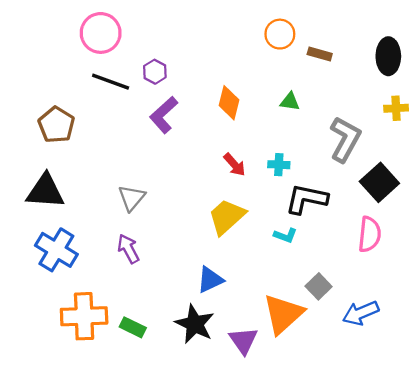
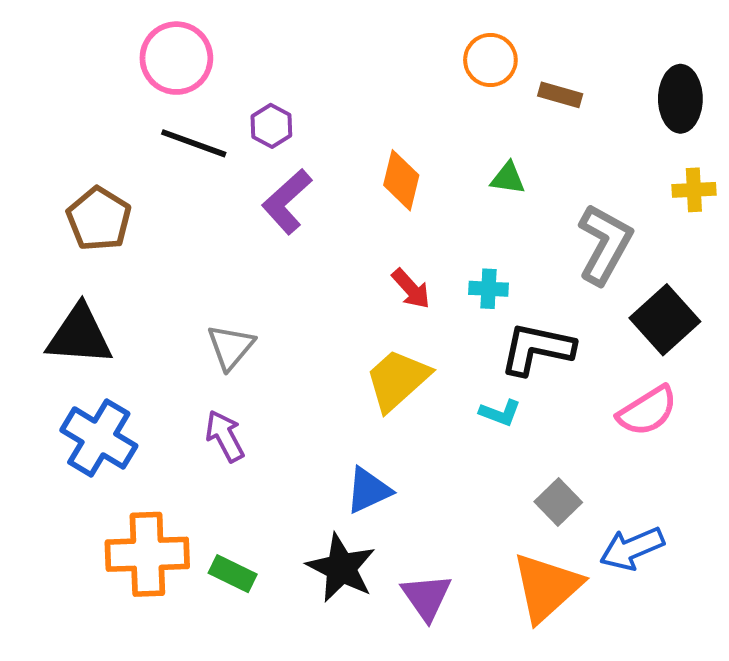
pink semicircle: (370, 234) -> (647, 411), turned 52
orange triangle: (283, 314) -> (547, 587), moved

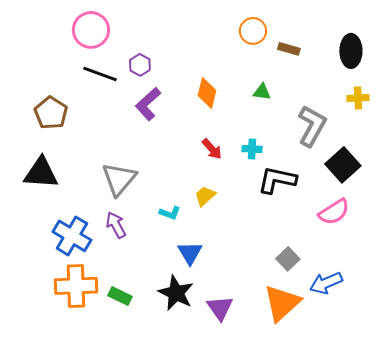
gray triangle: (231, 347) -> (119, 179), size x1.4
yellow trapezoid: (397, 380) -> (205, 196), size x0.6
cyan L-shape: (500, 413) -> (170, 213), moved
blue cross: (99, 438) -> (72, 236), moved
blue triangle: (368, 490) -> (190, 253), turned -36

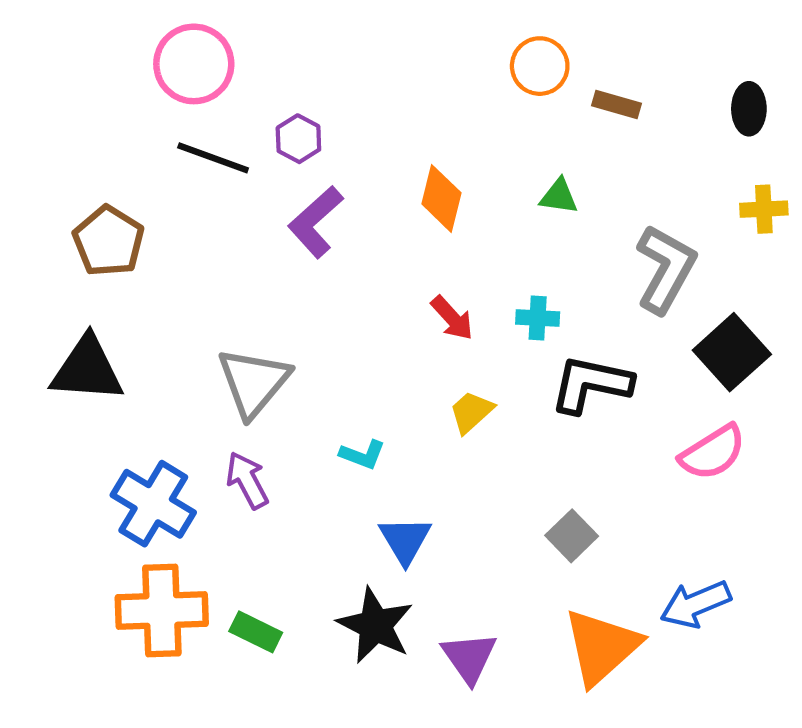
black ellipse: (351, 51) -> (749, 109), size x0.7
yellow trapezoid: (205, 196) -> (471, 412), moved
gray square: (288, 259) -> (572, 536), moved

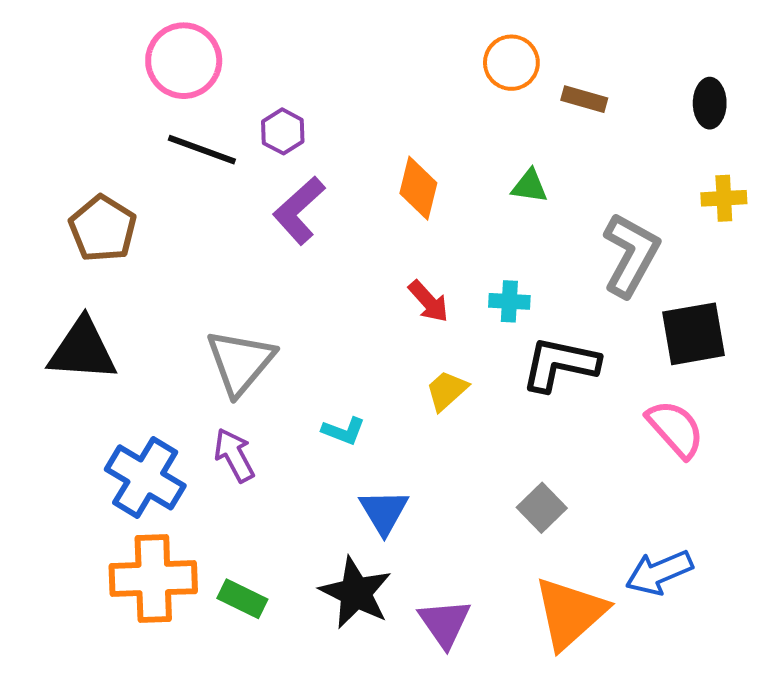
black square: (732, 352) -> (693, 334), turned 32
pink semicircle: (713, 452) -> (675, 429), turned -100

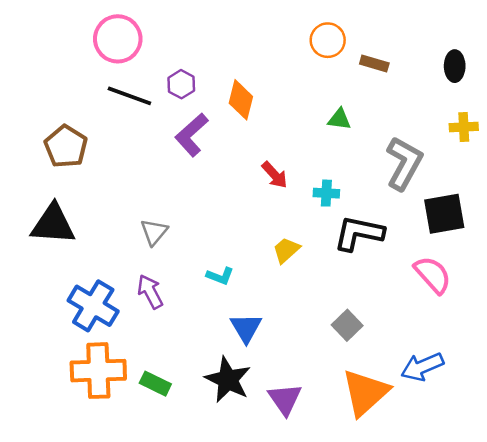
orange diamond: (418, 188) -> (241, 100), moved
red arrow: (428, 301) -> (275, 175), moved
gray triangle: (240, 362) -> (154, 232), size x0.6

